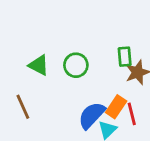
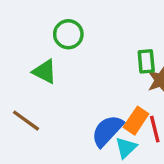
green circle: (76, 65) -> (68, 34), moved
brown line: (23, 107) -> (26, 121), turned -30

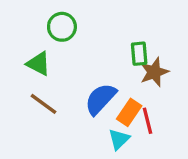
brown line: (26, 121) -> (43, 104), moved
blue semicircle: (107, 131) -> (101, 99), moved

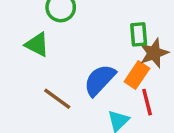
brown line: (43, 104) -> (57, 99), moved
orange rectangle: (129, 112) -> (137, 75), moved

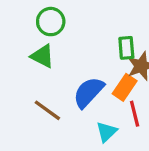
green triangle: (37, 44) -> (42, 56), moved

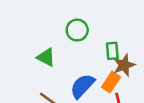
green circle: (51, 22) -> (77, 30), moved

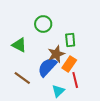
brown star: (124, 65) -> (56, 54), moved

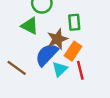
green triangle: (19, 45) -> (30, 26), moved
cyan triangle: (58, 91) -> (60, 69), moved

